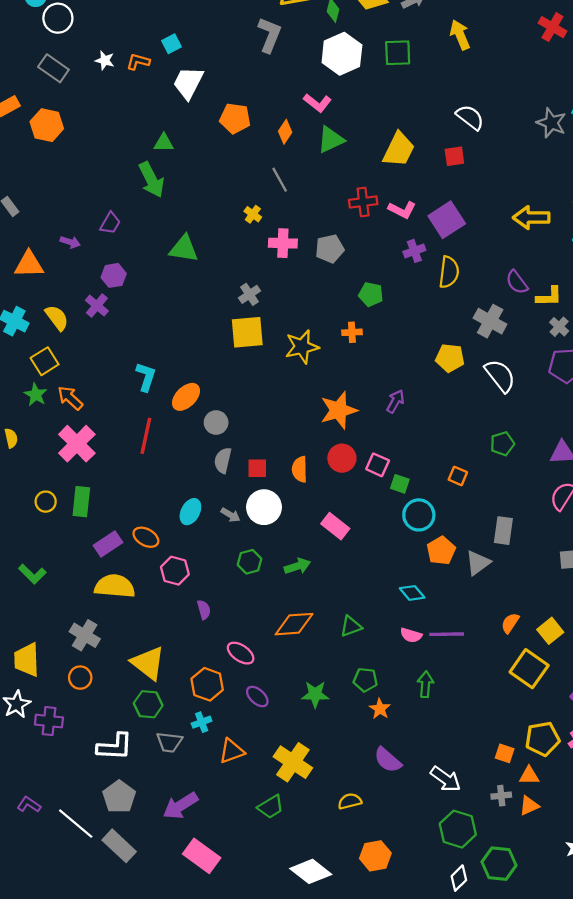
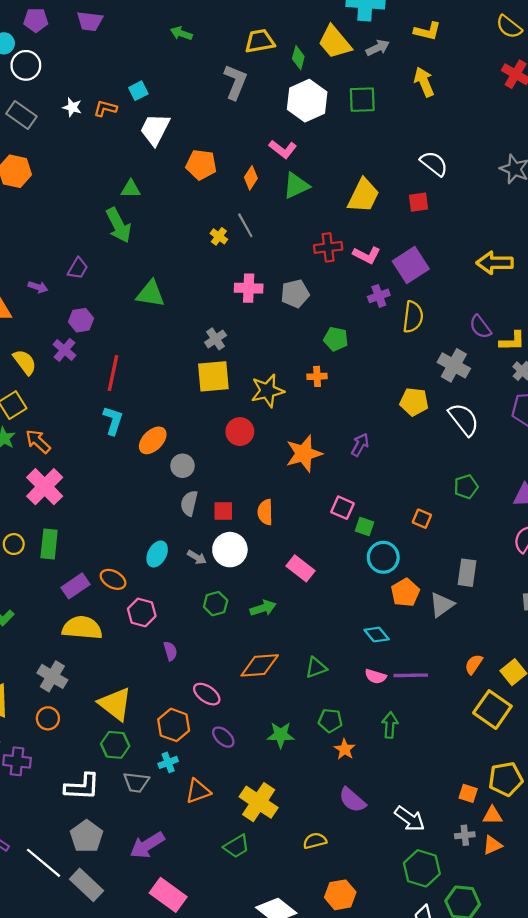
yellow cross: (253, 214) -> (219, 236), moved
red line: (146, 436) -> (113, 373), moved
red circle: (342, 458) -> (240, 432), moved

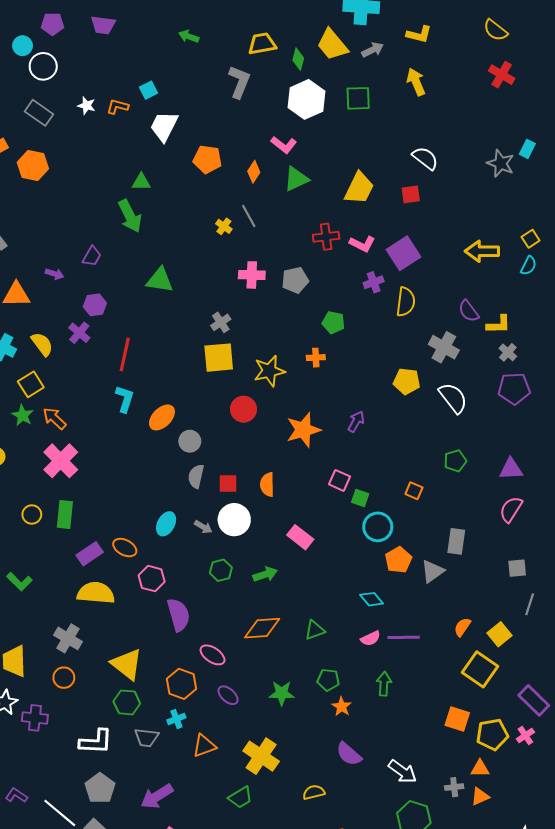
purple semicircle: (170, 651) -> (178, 615), size x1.8
pink semicircle: (376, 676) -> (371, 638), turned -42
orange square: (468, 793) -> (457, 719), moved, size x1.4

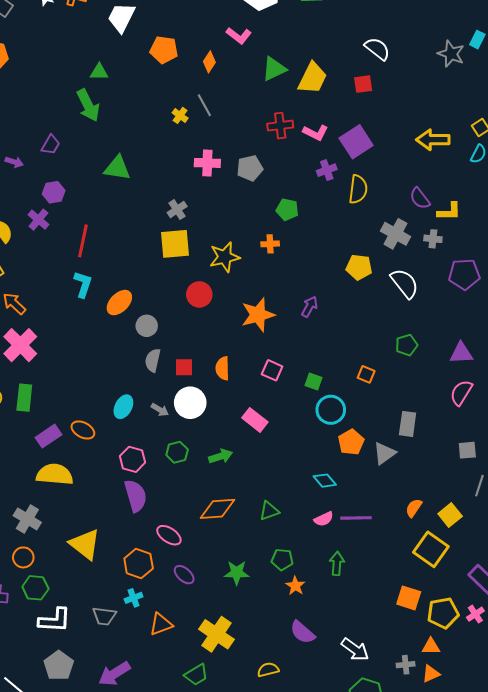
green triangle: (296, 179) -> (274, 69), moved
gray cross: (508, 352) -> (433, 239), moved, turned -36
pink square: (340, 480) -> (272, 370), moved
pink hexagon: (152, 579) -> (133, 459), moved
green hexagon: (127, 702) -> (35, 588), moved

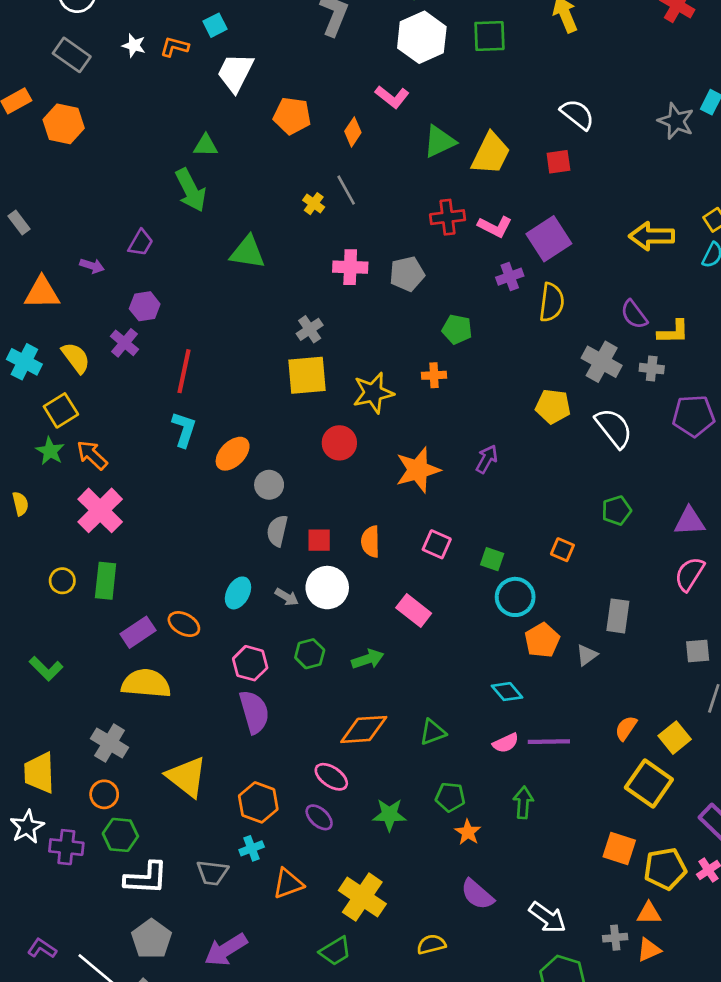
green triangle: (117, 168) -> (247, 252), moved
gray triangle: (384, 453) -> (587, 655), size x0.7
pink ellipse: (169, 535) -> (331, 777), moved

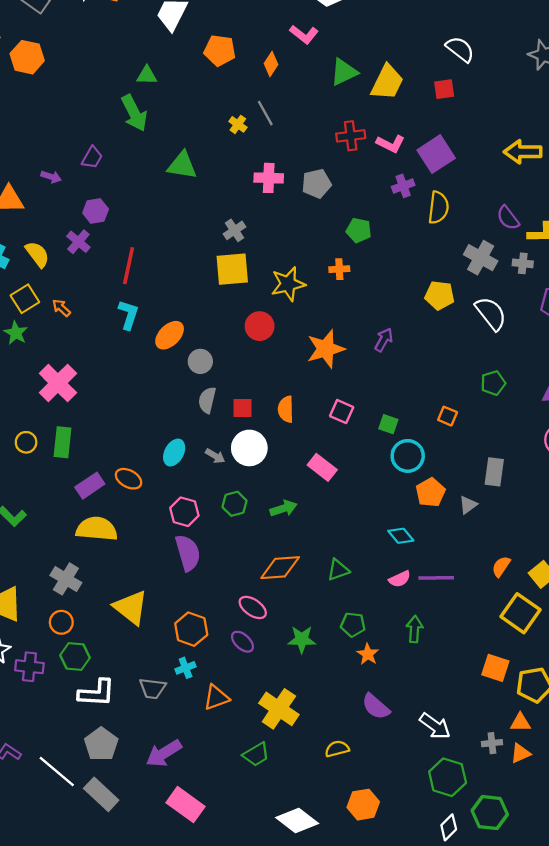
orange arrow: (92, 455) -> (61, 308), moved, size x0.7

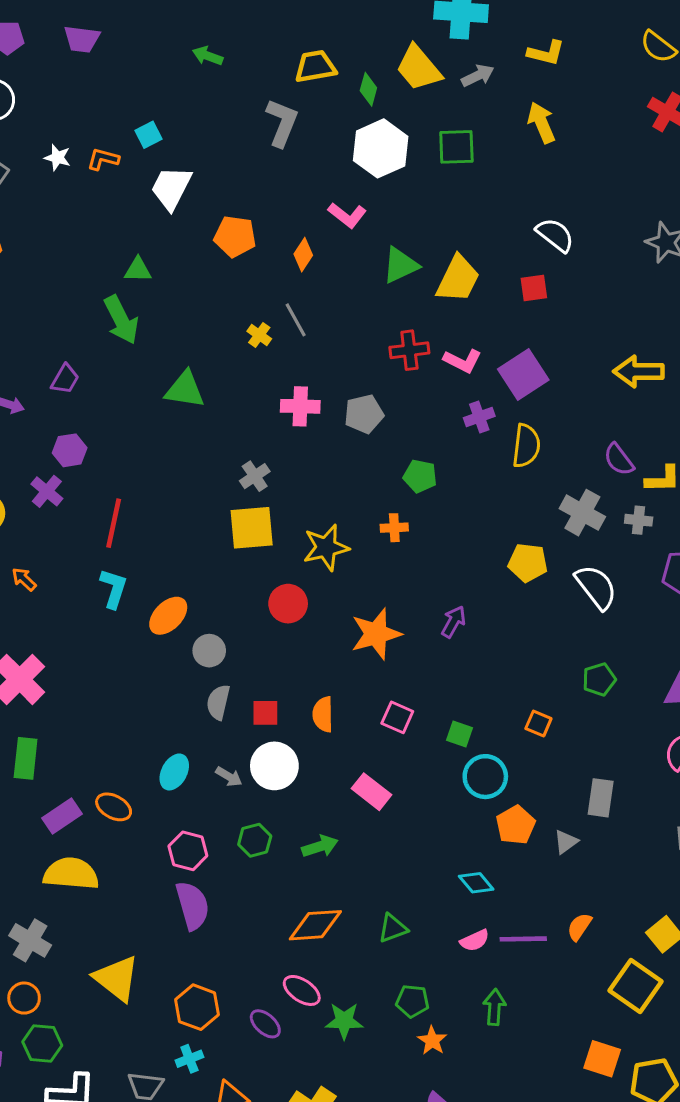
orange semicircle: (501, 566) -> (579, 927), moved
pink ellipse: (253, 607) -> (302, 990), moved

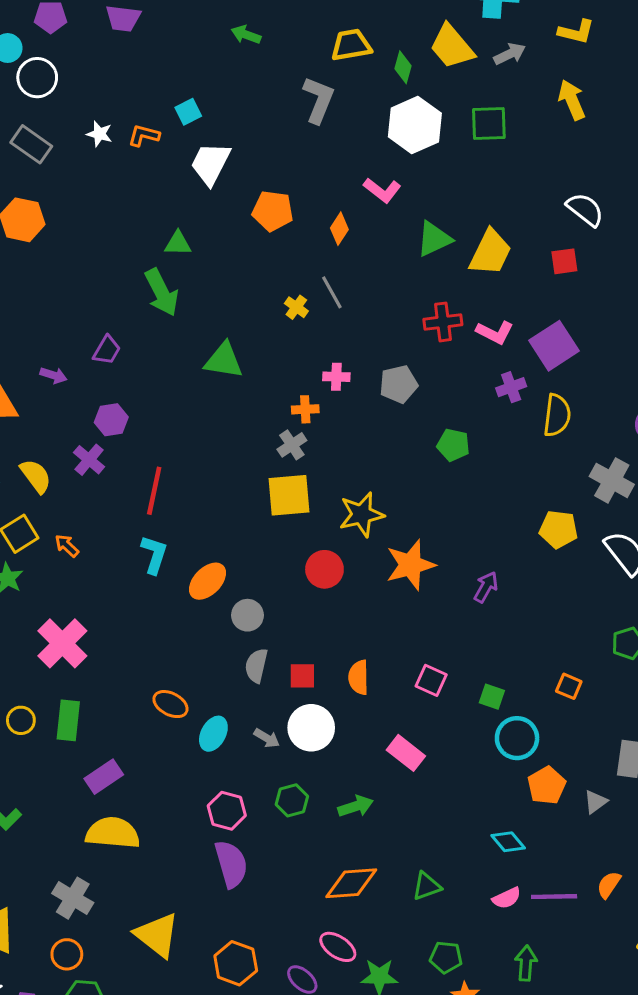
pink cross: (300, 406) -> (336, 377), size x0.7
orange cross: (394, 528) -> (305, 409), moved
orange star: (376, 634) -> (410, 565), moved
orange ellipse: (114, 807) -> (170, 704), moved

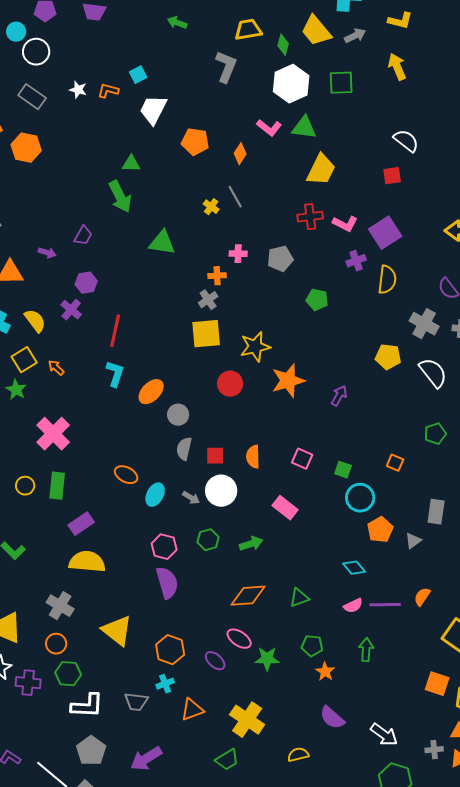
green triangle: (434, 239) -> (304, 128), moved, turned 32
yellow trapezoid: (490, 252) -> (321, 170), moved

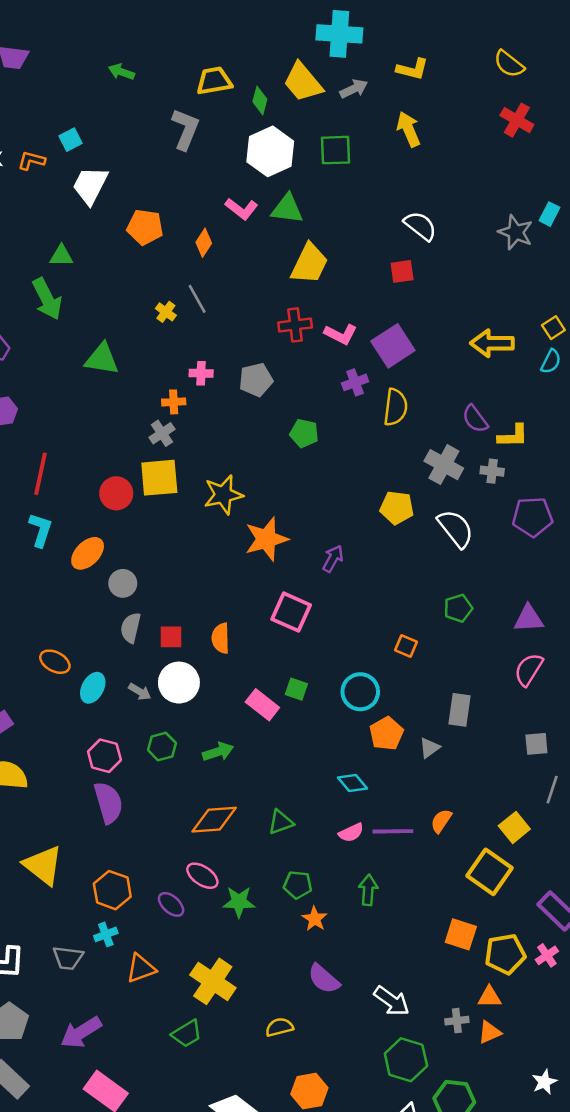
red circle: (230, 384) -> (116, 493), moved
pink square: (302, 459) -> (291, 612), moved, size x1.4
green square: (343, 470) -> (296, 689), moved

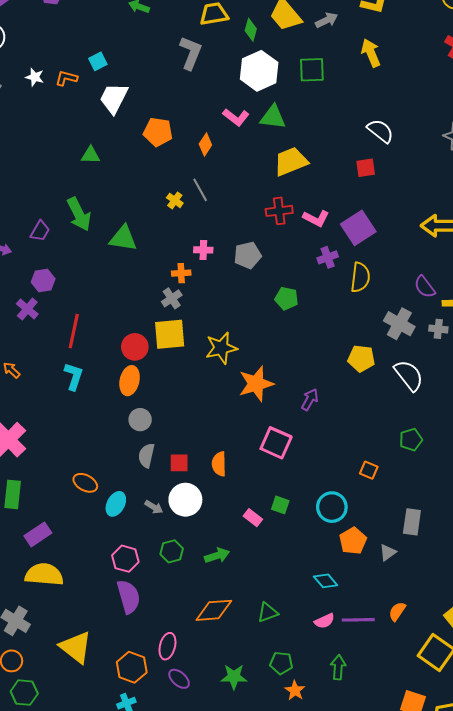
yellow trapezoid: (309, 264) -> (291, 161), turned -138
green arrow: (47, 299) -> (79, 214), moved
orange ellipse: (88, 553) -> (130, 381), moved, turned -32
pink rectangle: (262, 705) -> (253, 518), size x0.7
pink ellipse: (202, 876) -> (167, 646), moved, turned 70

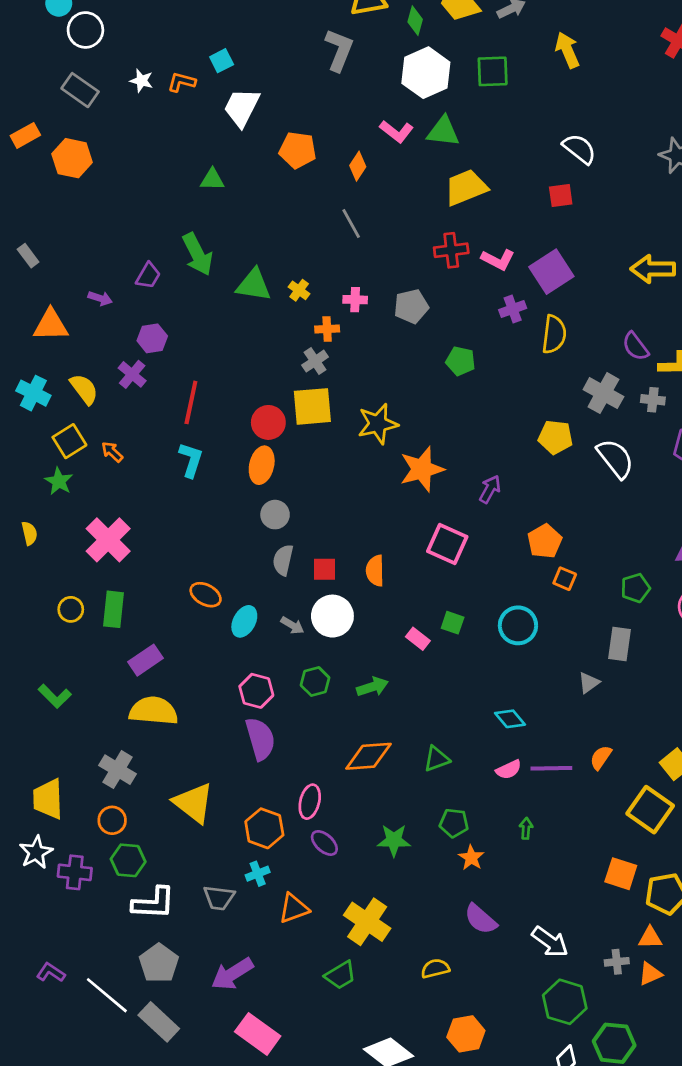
yellow cross: (175, 200) -> (299, 290), moved
green pentagon: (411, 440) -> (635, 588), moved
orange pentagon: (353, 541) -> (545, 541), moved
green arrow: (338, 667) -> (526, 828), size x0.7

